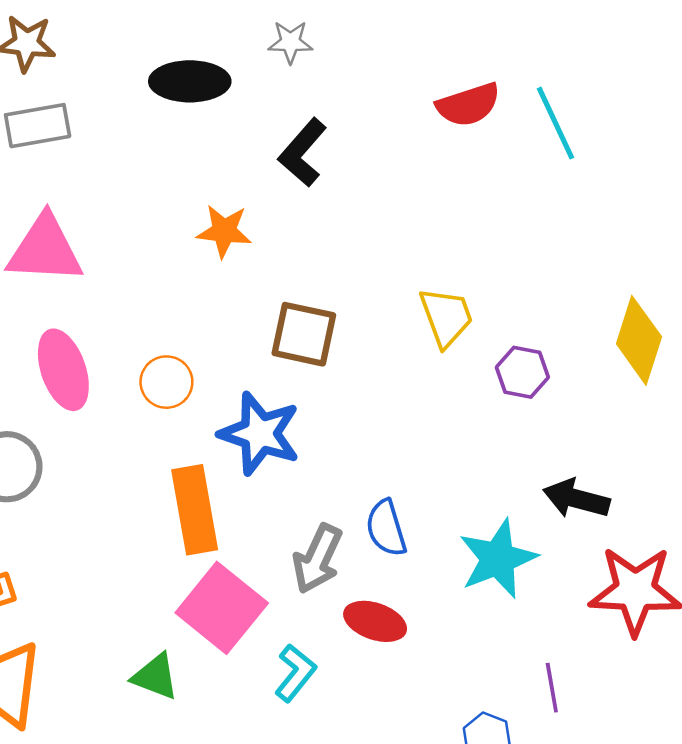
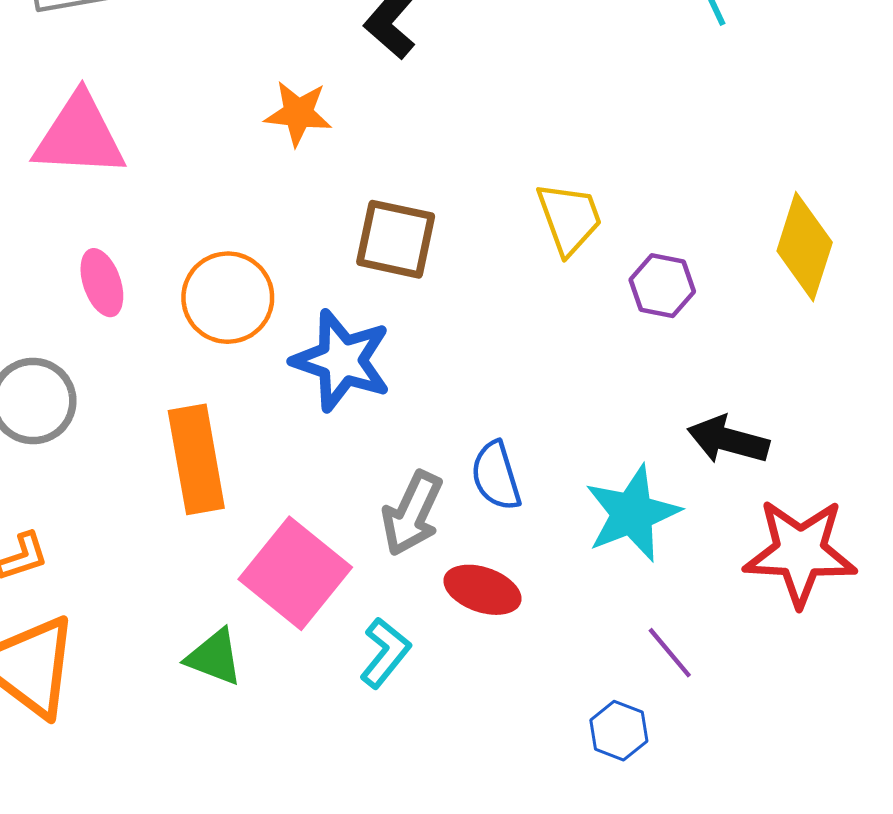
pink ellipse: (63, 370) -> (102, 283), size x0.7
orange circle: (166, 382) -> (228, 298), size x1.4
orange rectangle: (195, 510) -> (196, 459), moved
purple line: (552, 688) -> (670, 653), moved, turned -30

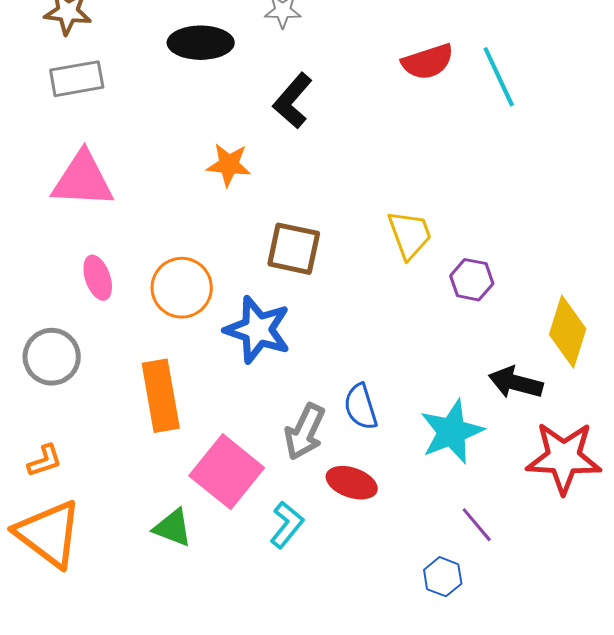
yellow diamond: (805, 247) -> (568, 332), moved

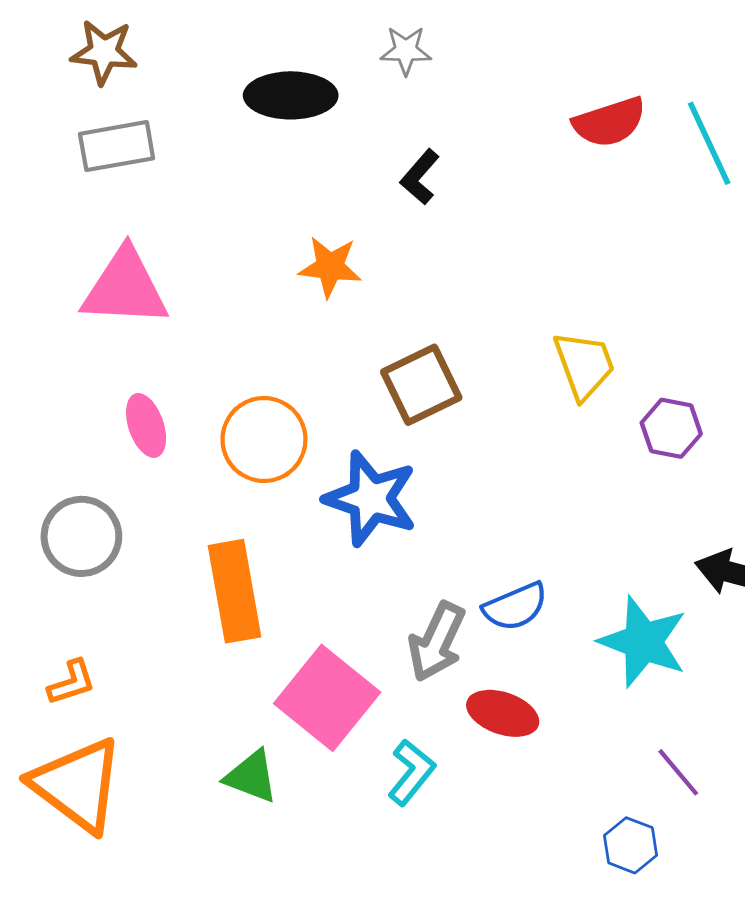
black L-shape: (293, 101) -> (420, 177), size x0.7
brown square: (294, 249) -> (421, 385), turned -38
blue semicircle: (361, 407) -> (515, 607), turned -96
cyan star: (452, 432) -> (643, 642), turned -30

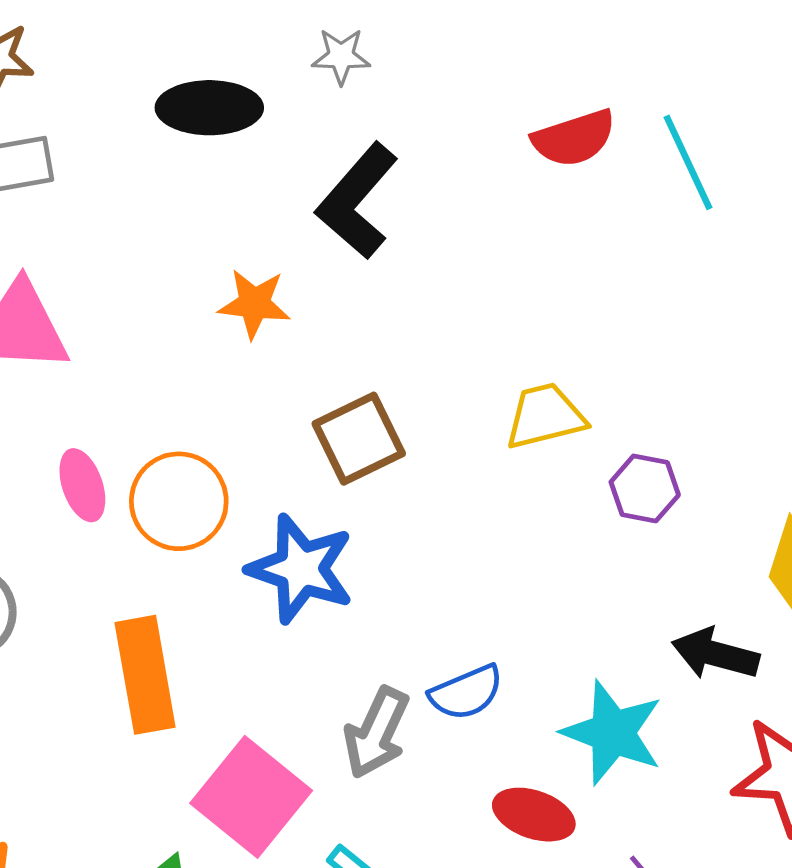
black L-shape: (420, 177) -> (357, 201), size x1.8
yellow trapezoid: (584, 365) -> (545, 416), turned -84
pink ellipse: (146, 425) -> (82, 485), moved
red ellipse: (503, 713) -> (534, 815), moved

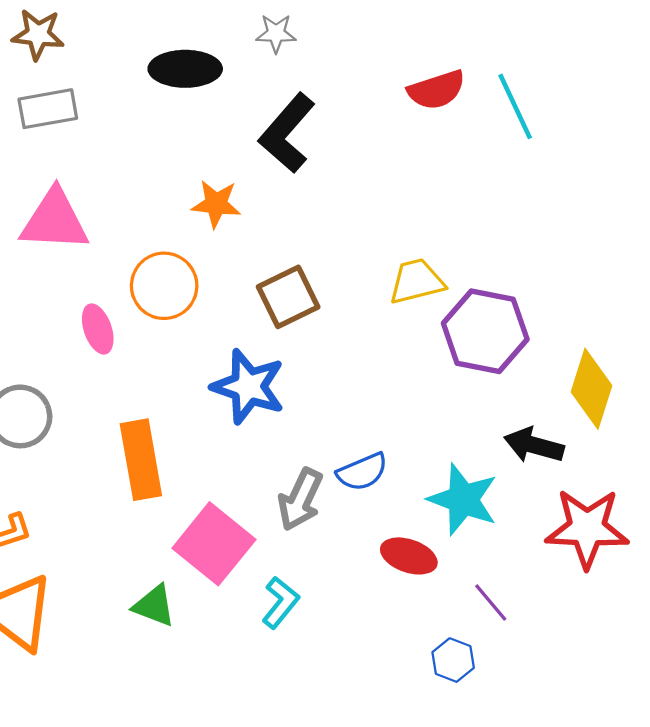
purple hexagon: (645, 488) -> (485, 331), size x1.8
orange circle: (179, 501) -> (164, 286), moved

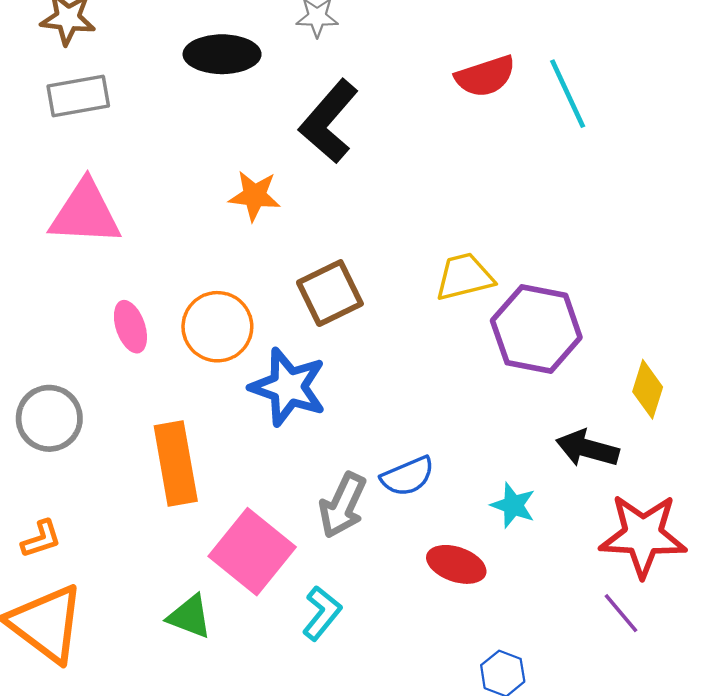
orange circle: (164, 286) -> (217, 327), moved
yellow diamond: (592, 389) -> (648, 389), size x0.7
cyan star: (463, 500) -> (513, 505), size x0.6
purple line: (491, 602) -> (621, 613), moved

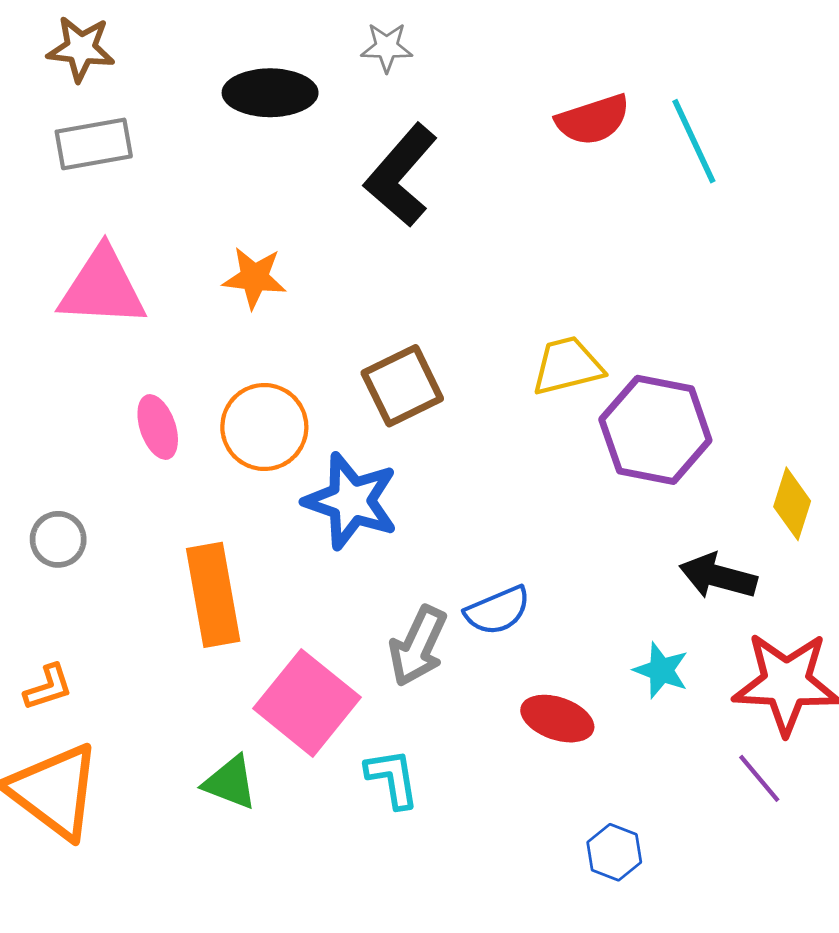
orange star: (255, 196) -> (254, 278), moved
gray circle: (49, 418) -> (58, 539), size x0.7
cyan star: (513, 505) -> (661, 670), moved
cyan L-shape: (322, 613) -> (392, 778), turned -48

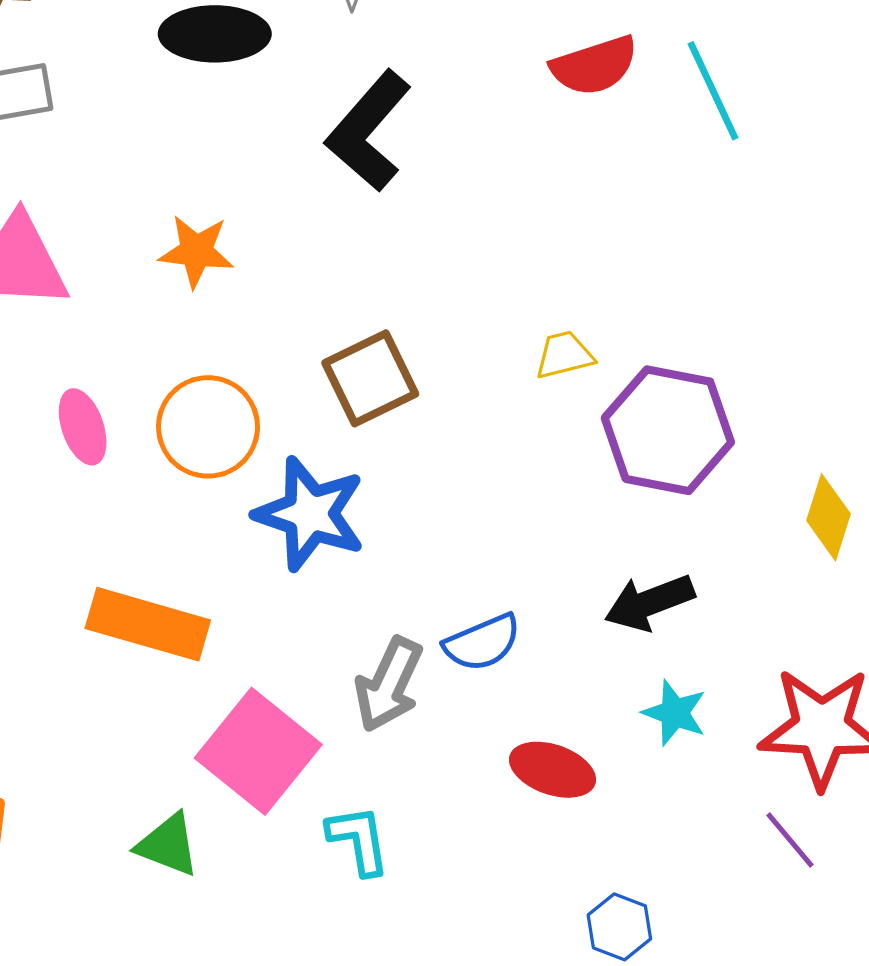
yellow trapezoid: (567, 366) -> (564, 355), size x0.7
black arrow: (718, 576) -> (650, 602), moved, turned -36
orange rectangle: (213, 595) -> (148, 624), turned -64

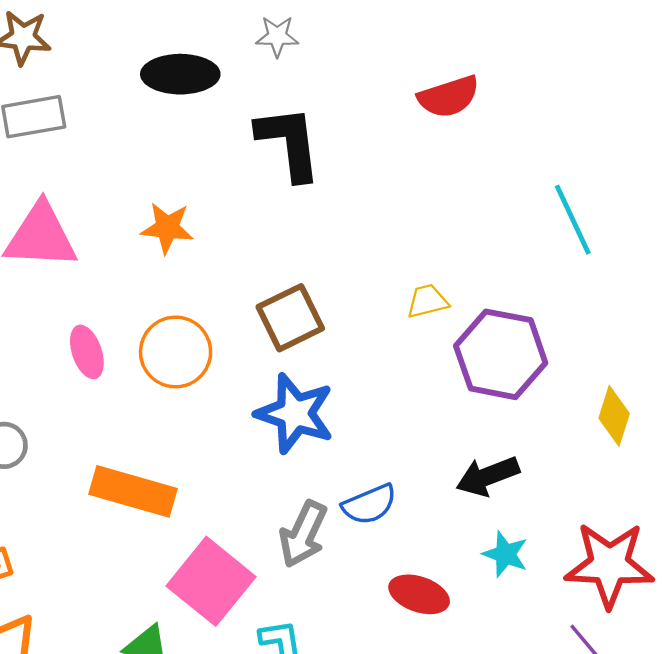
cyan line: (713, 91) -> (573, 220), moved
black L-shape: (369, 131) -> (289, 143), turned 132
blue star: (310, 514) -> (295, 413), moved

